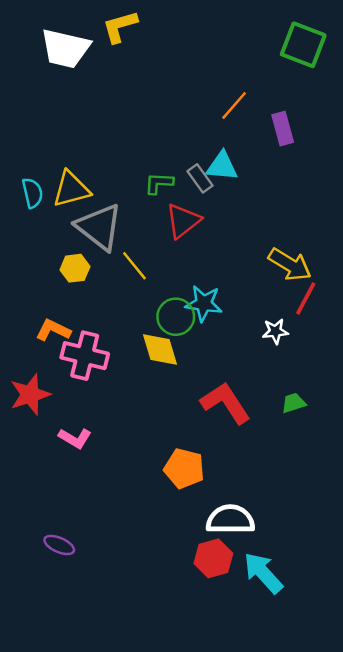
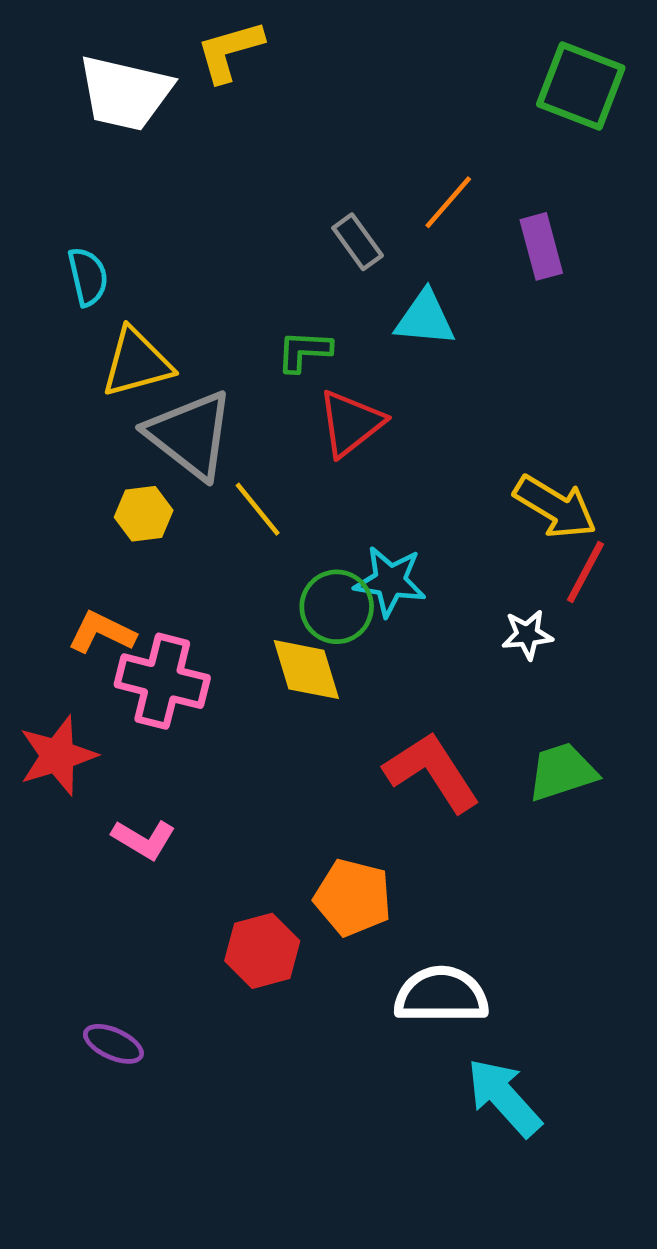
gray rectangle: (200, 178) -> (358, 242), moved
cyan semicircle: (32, 193) -> (88, 277), moved
green trapezoid: (294, 403) -> (562, 772), size x1.5
red hexagon: (213, 558) -> (262, 951), moved

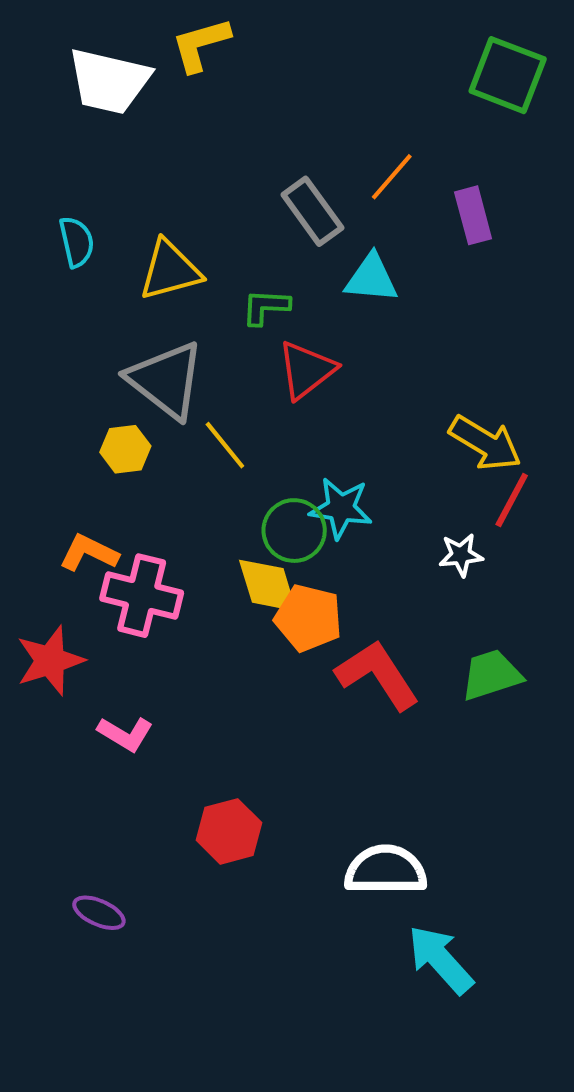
gray rectangle: (358, 242) -> (312, 211), size x1.4
yellow triangle: (137, 363) -> (170, 270), moved
orange pentagon: (353, 897) -> (308, 618), moved

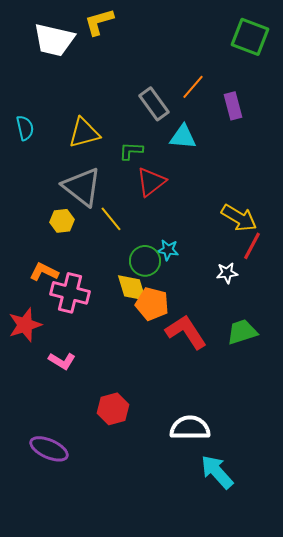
cyan semicircle: (77, 242) -> (25, 128), moved
cyan star: (341, 508) -> (168, 250), size x0.7
purple ellipse: (99, 913) -> (49, 449), size x1.5

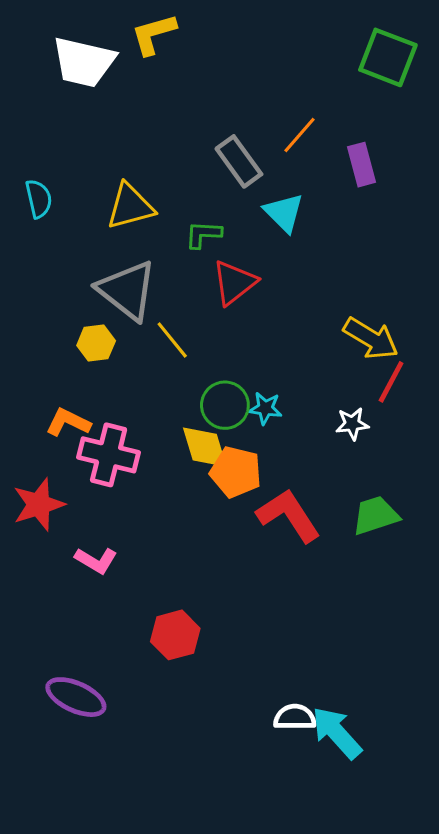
cyan triangle: (183, 137) -> (284, 213), turned 40
cyan star: (168, 250) -> (265, 408), moved
white semicircle: (190, 428) -> (295, 717), moved, size x0.7

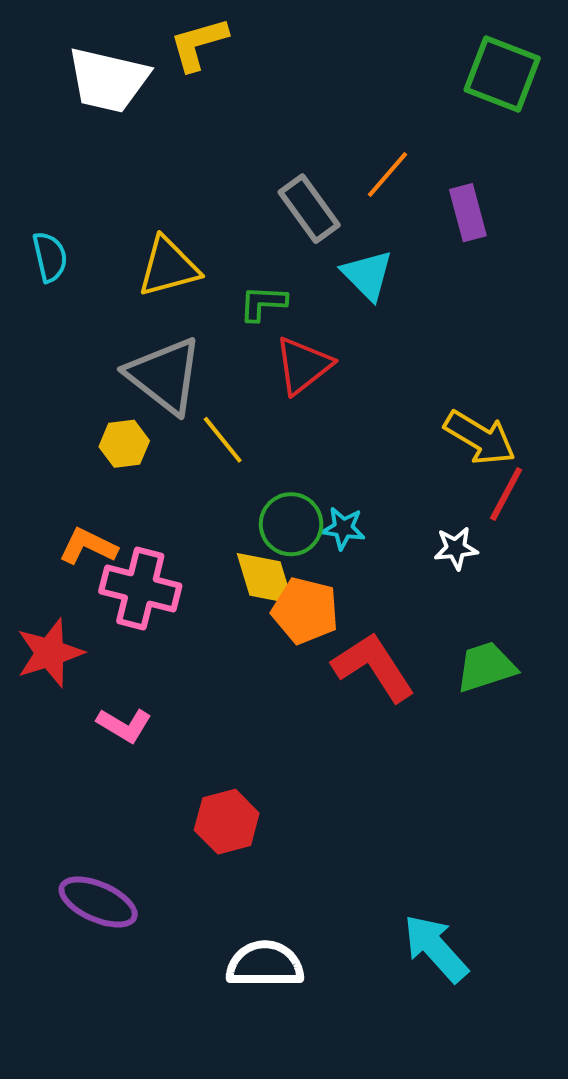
white semicircle: (295, 717) -> (265, 964), moved, size x1.4

